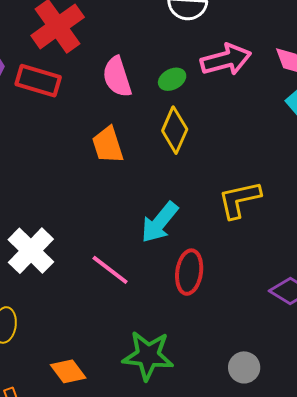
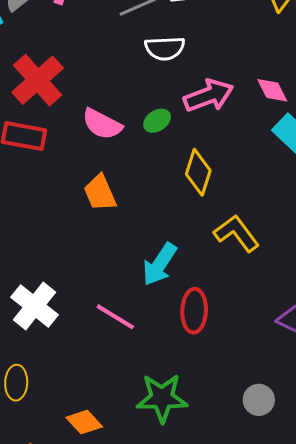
pink semicircle: (117, 77) -> (102, 124), turned -39
yellow diamond: (175, 130) -> (198, 172), moved
yellow L-shape: (239, 200) -> (236, 233), turned 72

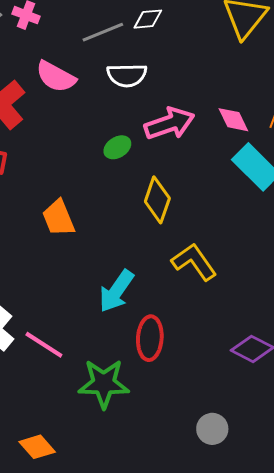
pink semicircle: (102, 124) -> (56, 77), moved
pink line: (115, 317) -> (44, 345), moved
green star: (162, 398) -> (104, 384), moved

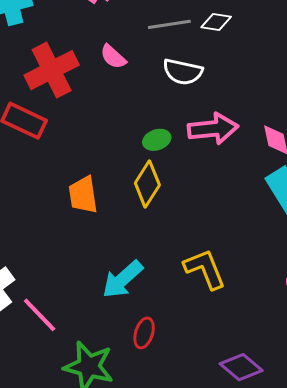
pink semicircle: (56, 77) -> (113, 57), size x0.7
yellow diamond: (157, 200) -> (147, 184), moved
red ellipse: (150, 338) -> (144, 333), size x0.7

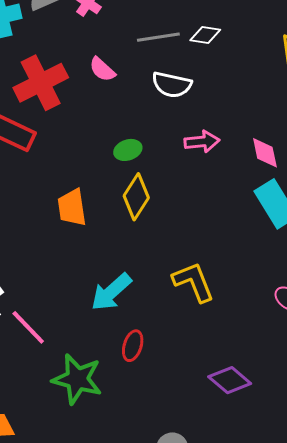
pink arrow: (213, 129) -> (202, 142), size x0.7
green ellipse: (157, 140) -> (128, 150), moved

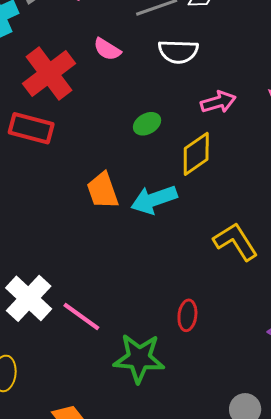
yellow diamond: (136, 197) -> (196, 154), moved, turned 33
cyan arrow: (111, 292) -> (154, 200), moved, turned 33

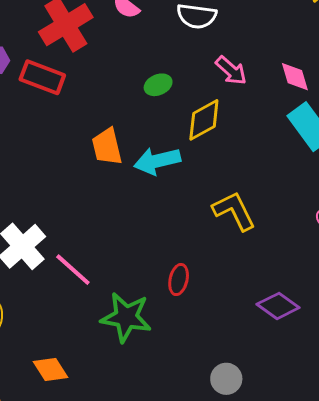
pink arrow: (218, 102) -> (231, 70), turned 52

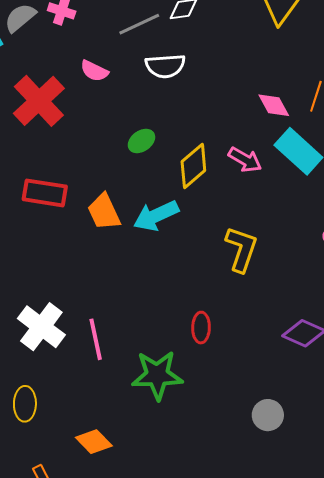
pink arrow: (231, 70) -> (245, 160), moved
red rectangle: (42, 77) -> (45, 193), moved
yellow L-shape: (234, 211) -> (241, 249), turned 57
pink line: (73, 270) -> (96, 339), turned 48

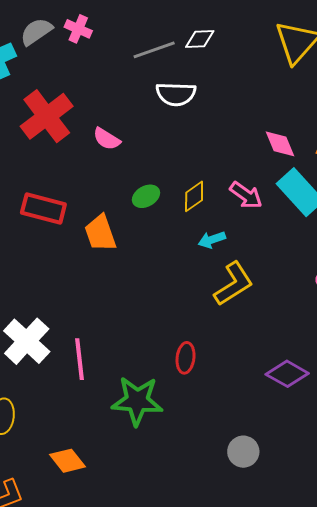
pink semicircle: (94, 71) -> (107, 139), moved
green ellipse: (141, 141) -> (146, 196), moved
yellow diamond: (193, 166) -> (194, 196), size x0.7
cyan arrow: (156, 216) -> (212, 240), moved, size x0.6
yellow L-shape: (241, 249) -> (234, 284), turned 33

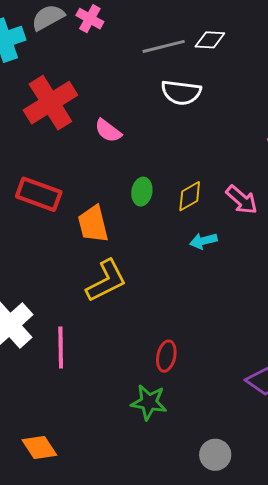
green ellipse: (146, 196) -> (142, 192), turned -56
yellow L-shape: (234, 284) -> (106, 281), moved
green star: (137, 401) -> (149, 402), moved, size x0.7

